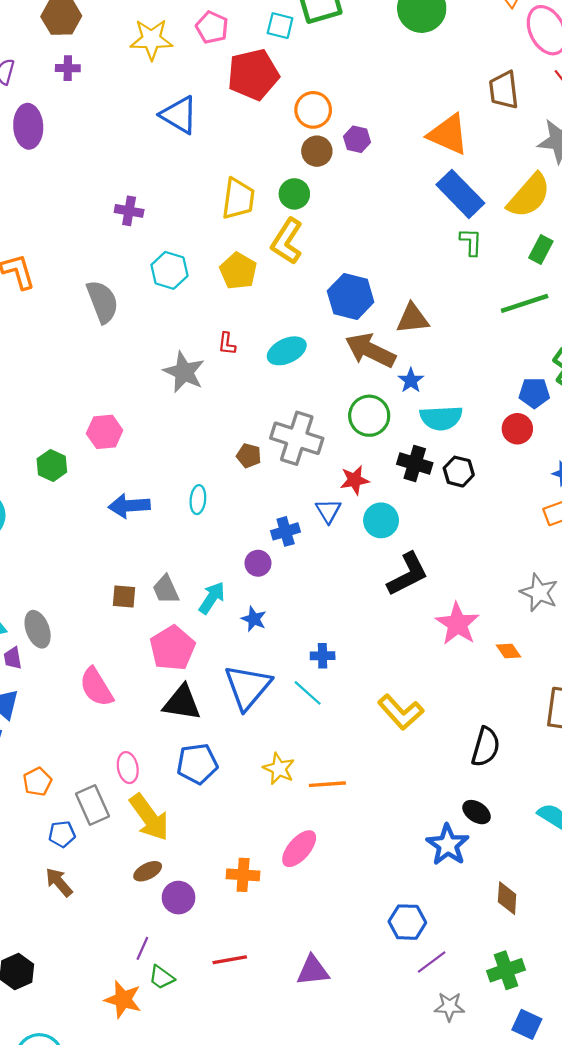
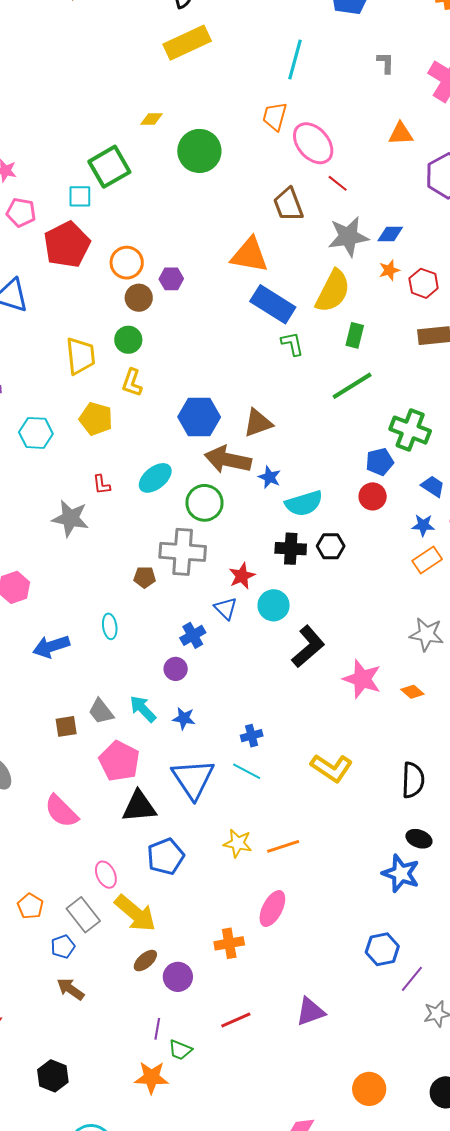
yellow L-shape: (287, 241) -> (132, 383), size x0.7
green circle: (369, 416) -> (205, 503), moved
cyan arrow: (212, 598) -> (143, 709), turned -64

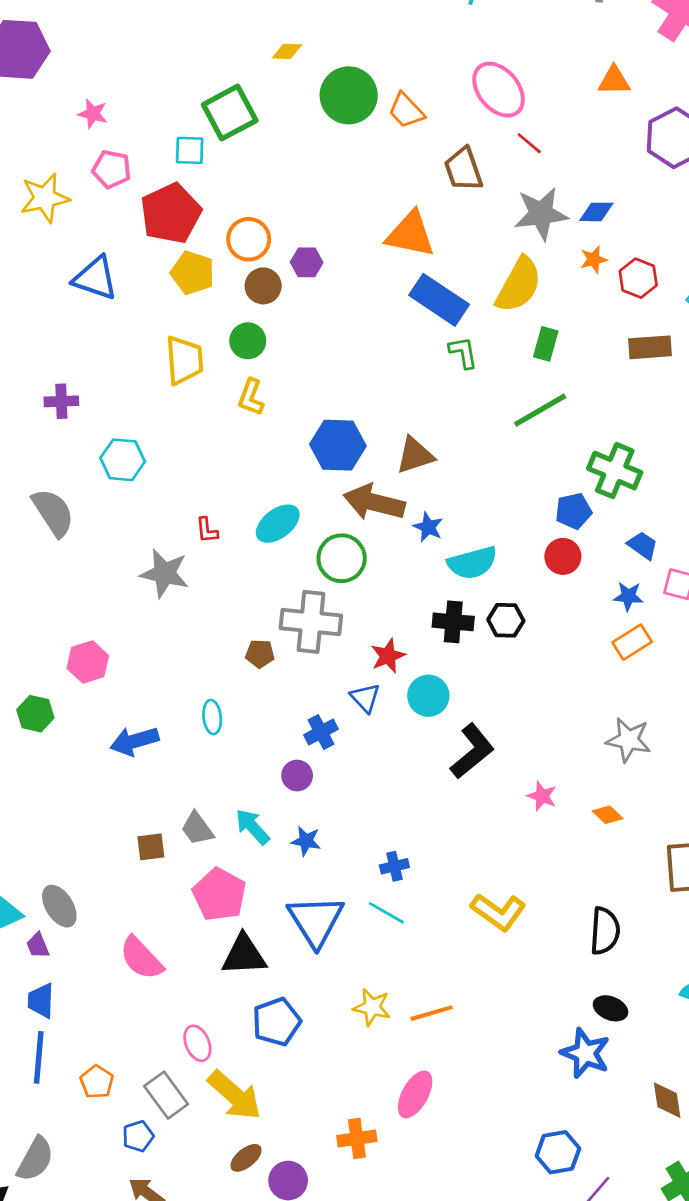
orange trapezoid: (275, 116) -> (406, 111), moved, turned -60
yellow pentagon: (96, 419) -> (193, 273), moved
pink star: (362, 679) -> (542, 796), size x0.6

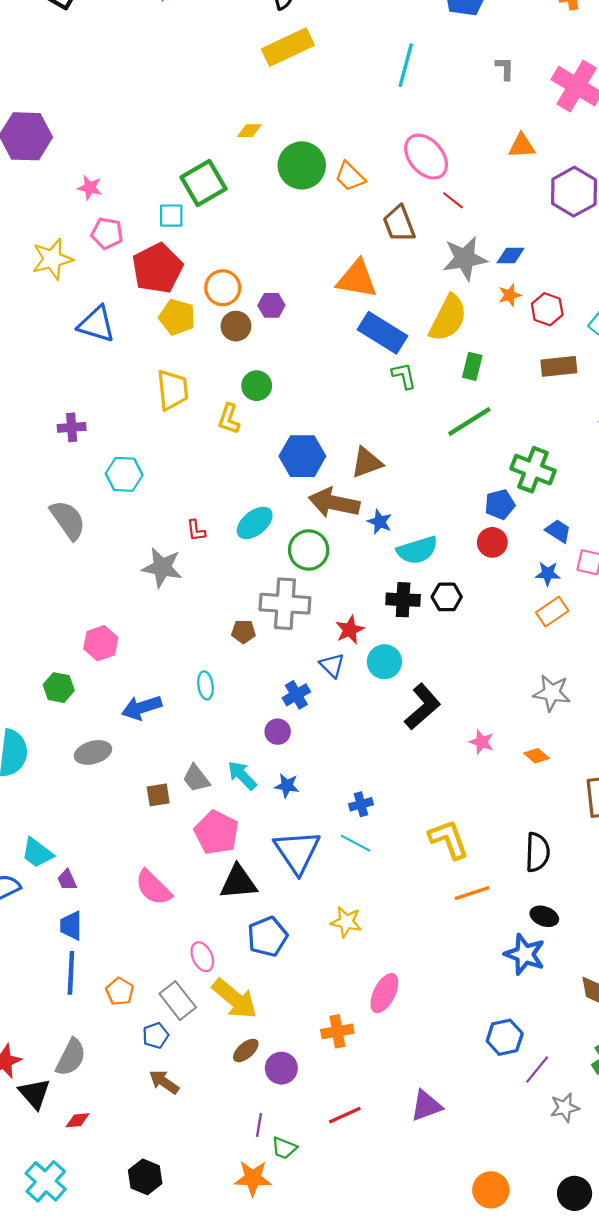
green circle: (248, 341) -> (257, 386), moved
gray ellipse: (59, 906) -> (93, 752), moved, turned -72
yellow L-shape: (498, 912) -> (449, 839), turned -144
orange line: (432, 1013) -> (472, 893), moved

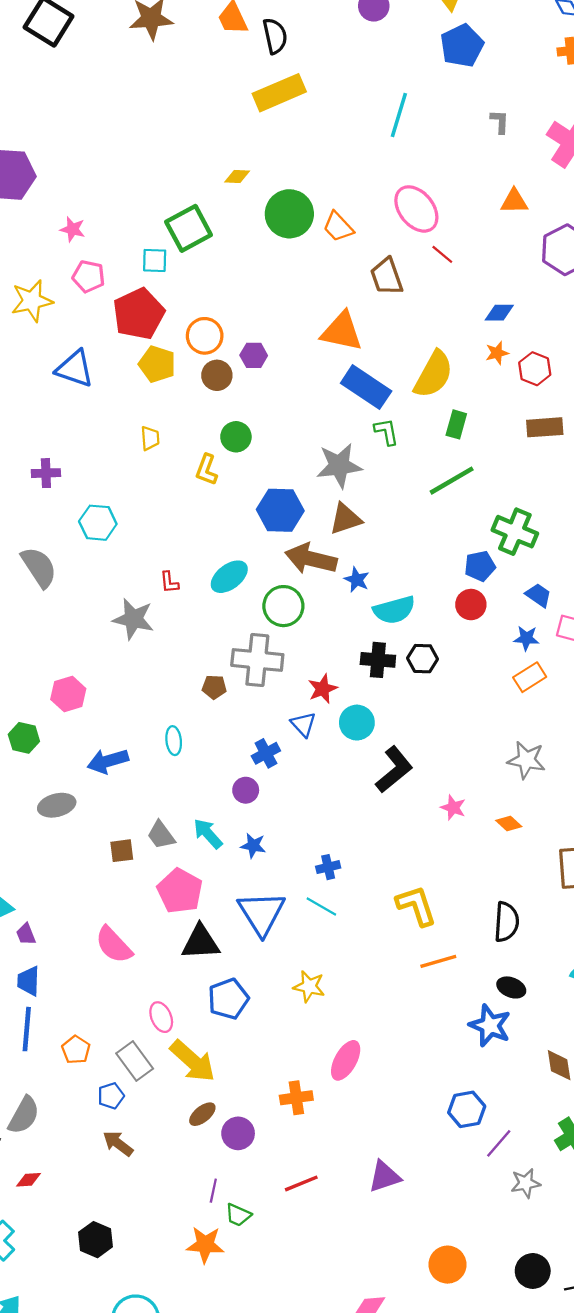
gray star: (465, 258) -> (339, 466), moved
yellow trapezoid: (173, 390) -> (150, 438), size x0.6

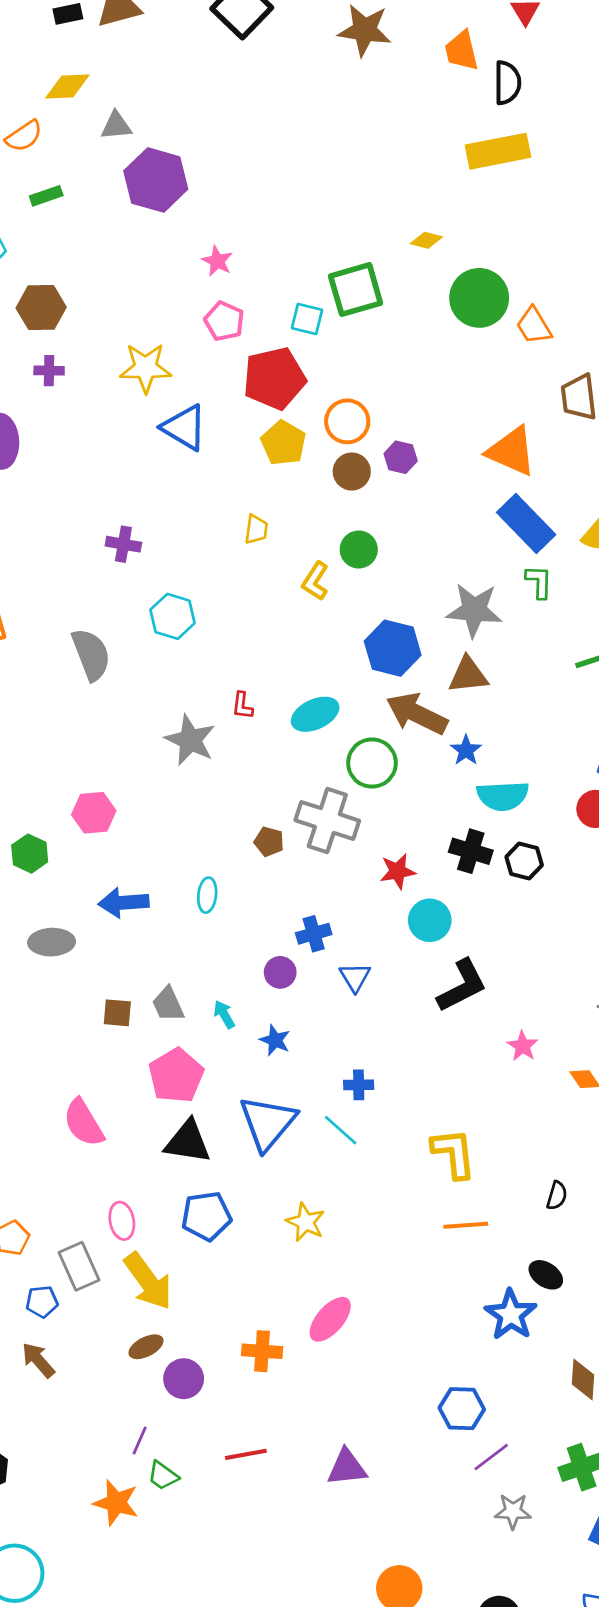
yellow star: (32, 301) -> (146, 368), moved
blue triangle: (303, 724) -> (355, 977), moved
cyan arrow: (208, 834) -> (224, 1014), size x0.7
black semicircle: (506, 922) -> (557, 1196), size x0.6

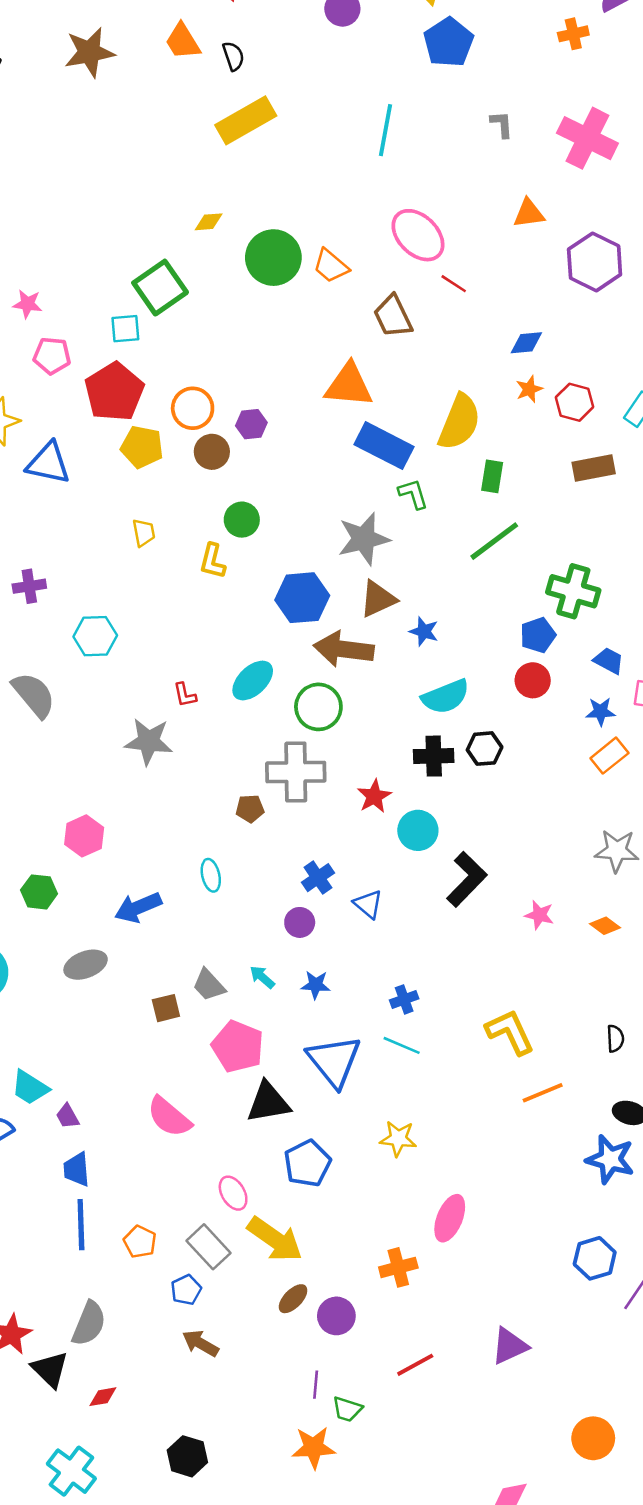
black semicircle: (507, 83) -> (233, 56), size x0.7
blue star: (466, 750) -> (424, 631), moved

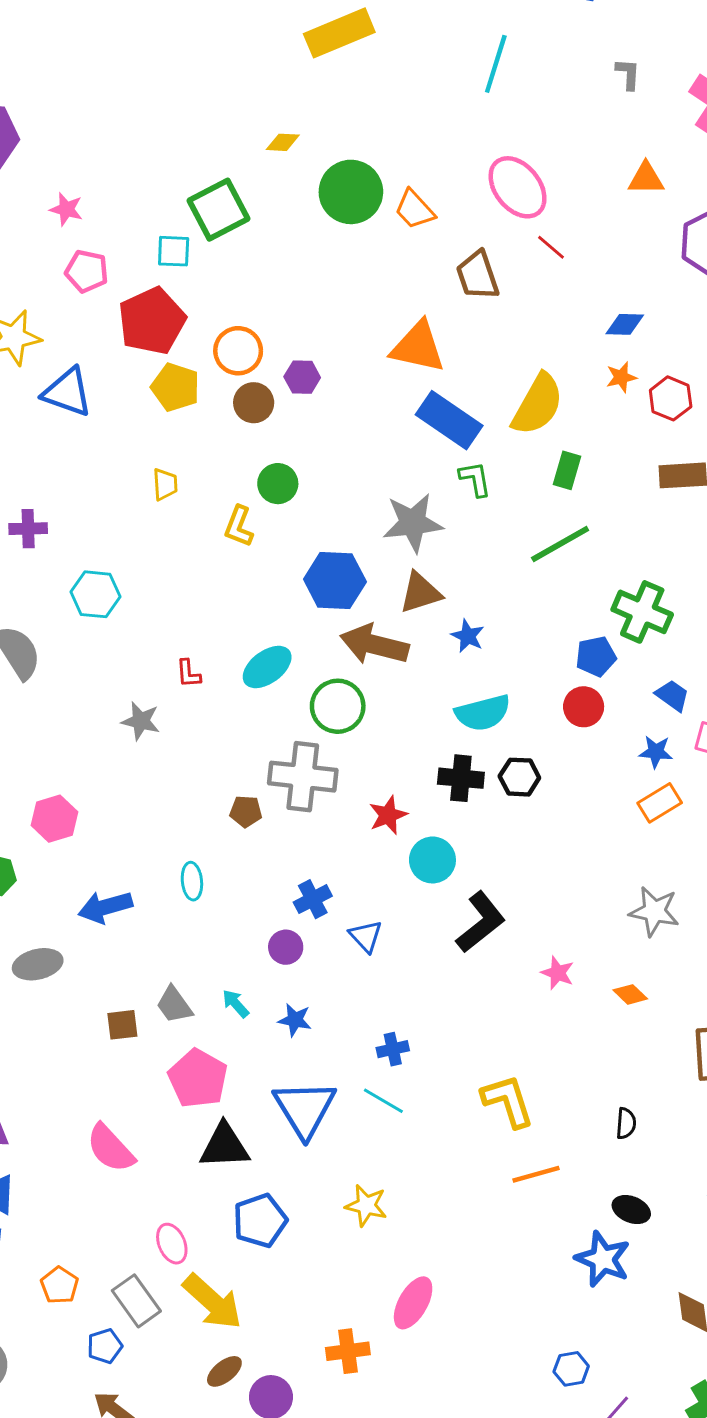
gray star: (149, 741) -> (141, 721), size x0.7
blue hexagon: (595, 1258) -> (571, 1369), size x0.7

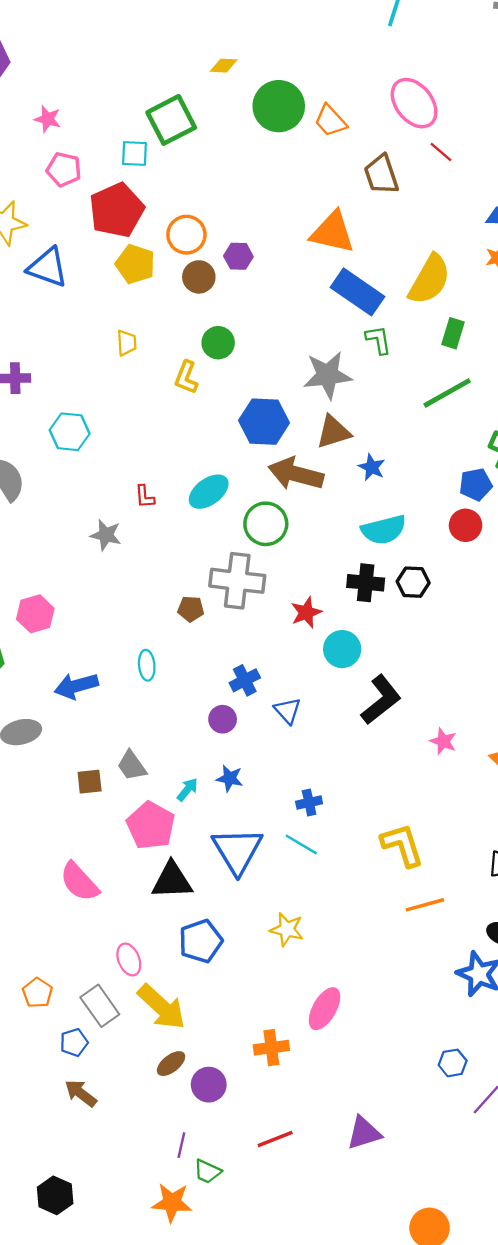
cyan arrow: (236, 1004) -> (187, 790), moved, turned 80

